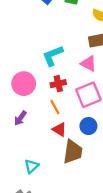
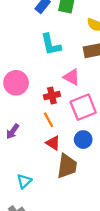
cyan L-shape: (53, 56) -> (51, 45), moved, turned -80
pink triangle: (88, 63) -> (72, 77), moved
pink circle: (24, 84) -> (16, 83), moved

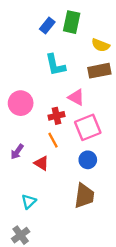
red triangle: (53, 143) -> (41, 163), moved
brown trapezoid: (67, 166) -> (84, 196), moved

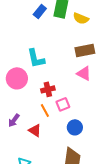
yellow semicircle: (101, 45) -> (81, 18), moved
cyan L-shape: (55, 65) -> (36, 58), moved
pink triangle: (76, 97) -> (84, 73), moved
pink square: (88, 127) -> (63, 104), moved, size x0.6

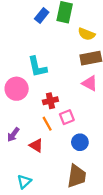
yellow semicircle: (81, 18) -> (86, 34), moved

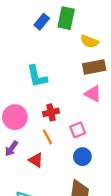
pink circle: (17, 89) -> (15, 117), moved
pink square: (67, 117) -> (78, 130), moved

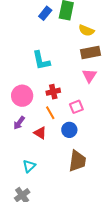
pink triangle: (93, 94) -> (89, 76), turned 35
blue circle: (82, 157) -> (69, 130), moved

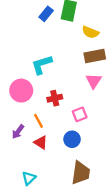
cyan L-shape: (41, 61) -> (42, 65), turned 85
pink circle: (22, 96) -> (21, 91), moved
orange line: (50, 113) -> (39, 121), moved

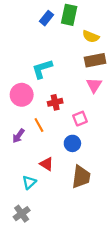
red triangle: (41, 142) -> (46, 164), moved

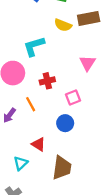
yellow semicircle: (91, 36) -> (63, 25), moved
brown rectangle: (95, 60) -> (89, 18), moved
brown trapezoid: (81, 177) -> (62, 168), moved

